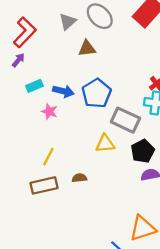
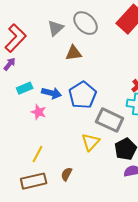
yellow triangle: (105, 144) -> (91, 142), turned -42
brown semicircle: (79, 178) -> (67, 174), turned -56

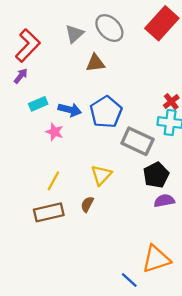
yellow triangle: (91, 142) -> (101, 175), moved

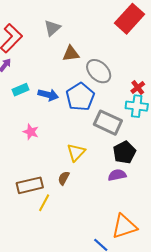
gray ellipse: (109, 28) -> (99, 71), moved
pink star: (55, 132) -> (31, 132), moved
yellow line: (53, 181) -> (44, 203), moved
purple semicircle: (164, 201) -> (117, 175), moved

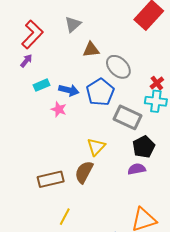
pink star: (31, 132) -> (59, 109), moved
brown semicircle: (64, 178) -> (84, 172), size x1.6
yellow line: (44, 203) -> (65, 217), moved

